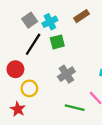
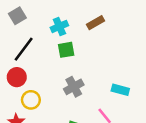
gray square: (30, 20) -> (17, 16), moved
black line: (33, 44) -> (24, 49), moved

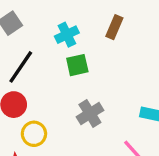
brown rectangle: (95, 23) -> (114, 27), turned -35

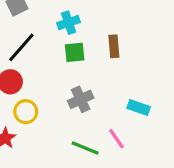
brown rectangle: (114, 27) -> (114, 46), moved, turned -35

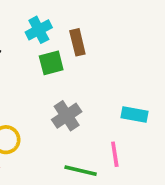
brown rectangle: (114, 46) -> (77, 42), moved
pink line: (117, 139) -> (115, 154), turned 35

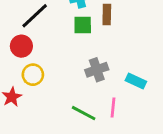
gray cross: (67, 116) -> (97, 70), moved

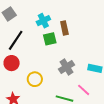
yellow circle: (33, 75) -> (35, 79), moved
pink line: (113, 107) -> (84, 90), turned -40

